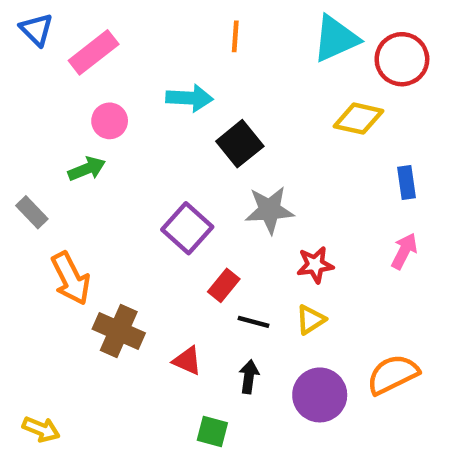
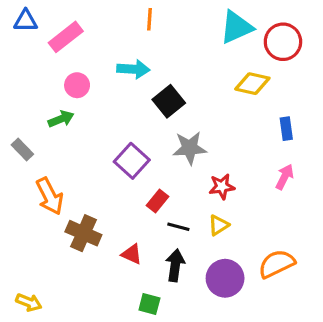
blue triangle: (36, 30) -> (26, 21), turned -45
orange line: (235, 36) -> (149, 19), moved
black arrow: (249, 377) -> (175, 265), size x1.4

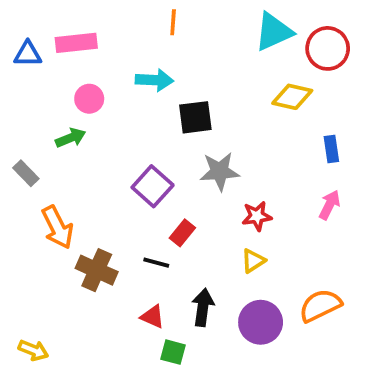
blue triangle: (26, 21) -> (28, 54), moved
pink rectangle: (66, 37) -> (76, 43), turned 32
black square: (169, 101) -> (195, 117), turned 32
black line: (178, 227) -> (156, 263), moved
red triangle: (132, 254) -> (153, 317), moved

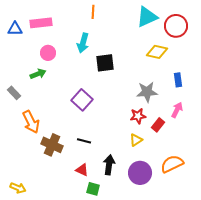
cyan arrow: (154, 80) -> (83, 43), turned 102
gray star: (220, 171) -> (147, 92), moved
red rectangle: (182, 233) -> (158, 125), moved

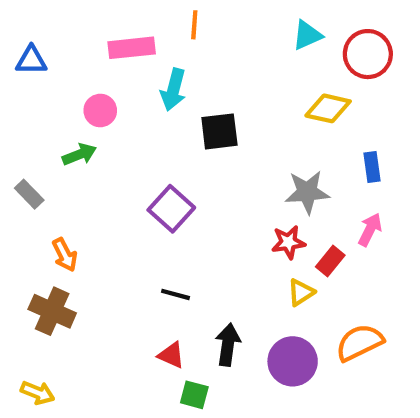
cyan triangle: (147, 17) -> (307, 35), size x0.7
pink rectangle: (41, 23) -> (132, 48), moved
orange arrow: (31, 122) -> (65, 255), size x0.7
yellow triangle: (136, 140) -> (301, 292), moved
brown cross: (52, 145) -> (52, 311), moved

